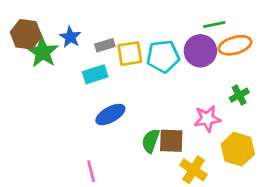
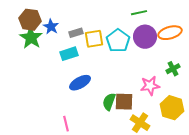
green line: (214, 25) -> (139, 13), moved
brown hexagon: (26, 34) -> (30, 20), moved
cyan pentagon: (163, 56) -> (118, 41), turned -30

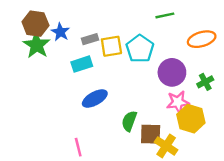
purple circle: (145, 37) -> (172, 72), moved
brown square: (124, 102) -> (151, 134), moved
yellow hexagon: (172, 108) -> (191, 119), moved

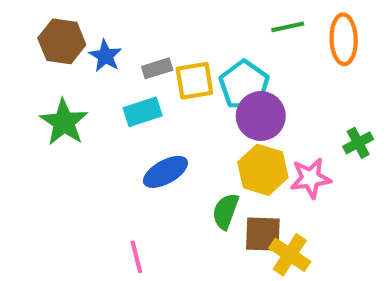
orange ellipse: (202, 39) -> (344, 39), moved, turned -76
green star: (37, 45) -> (64, 122), moved
purple circle: (172, 72) -> (261, 116), moved
yellow hexagon: (191, 119) -> (263, 170), moved

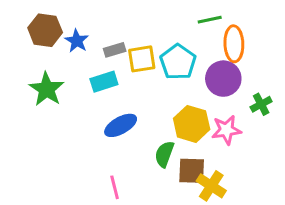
orange ellipse: (344, 39) -> (234, 44), moved
purple circle: (261, 116) -> (223, 79), moved
pink line: (136, 257) -> (115, 187), moved

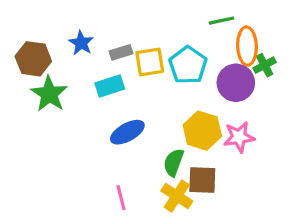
brown hexagon: (45, 30) -> (33, 59), moved
green cross: (261, 104) -> (265, 65), moved
yellow cross: (211, 186) -> (177, 196), moved

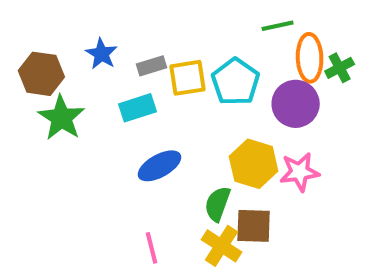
green cross: (265, 65) -> (340, 68), moved

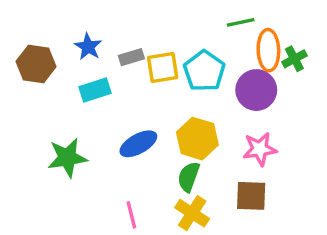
cyan rectangle: (137, 108) -> (95, 90), moved
green star: (61, 118) -> (67, 158), moved, turned 30
yellow hexagon: (254, 164) -> (197, 139), moved
brown square: (254, 226) -> (251, 196), moved

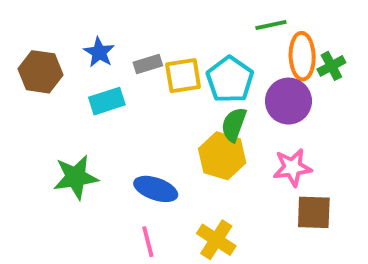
blue ellipse: (138, 144) -> (156, 189), moved, turned 48
green semicircle: (189, 177) -> (234, 125), moved
brown square: (251, 196) -> (314, 212), moved

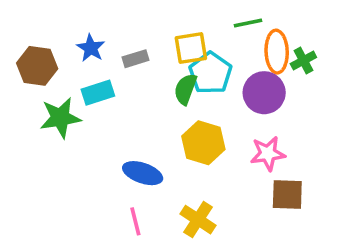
yellow square: (183, 76) -> (191, 48), moved
green semicircle: (234, 125) -> (185, 89), moved
green star: (76, 177) -> (60, 118), moved

